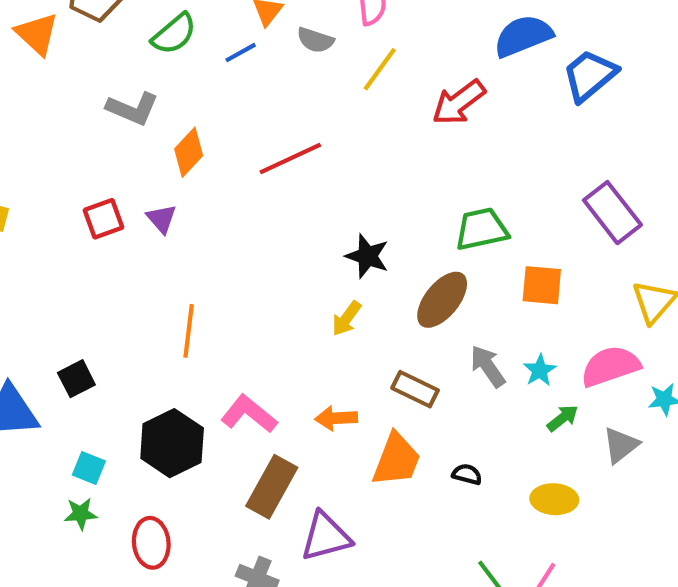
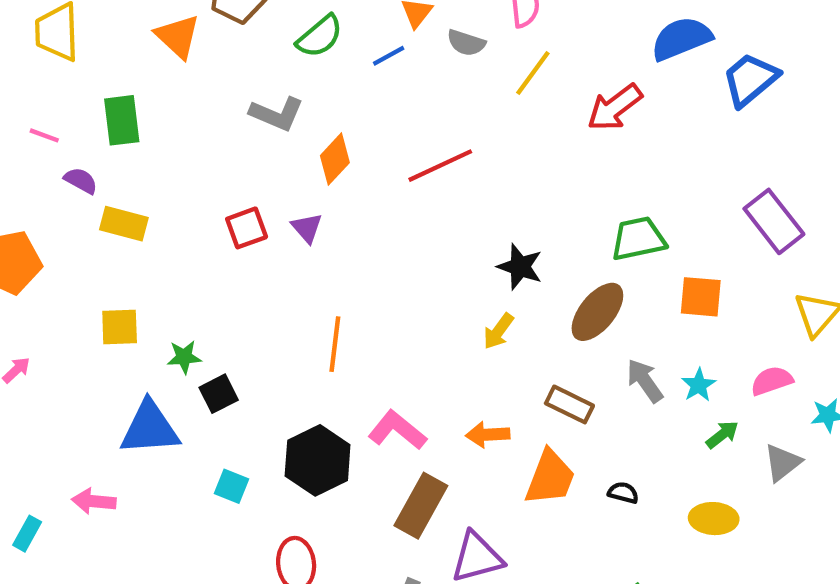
pink semicircle: (610, 366) -> (772, 381), size x0.7
green star: (81, 514) -> (184, 357), moved

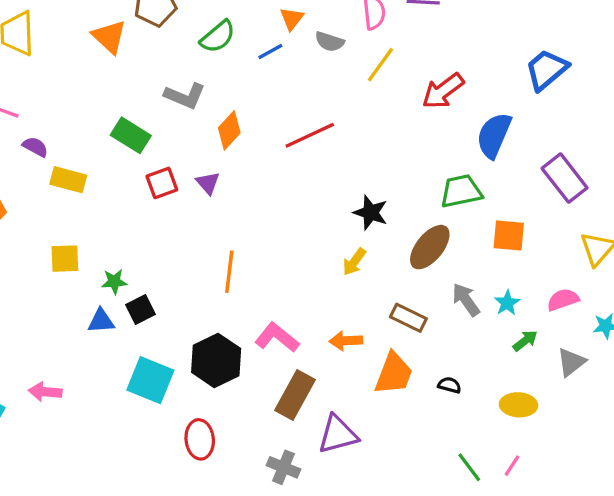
blue semicircle: (681, 39) -> (494, 135), moved, turned -45
green rectangle: (122, 120) -> (131, 135), moved, turned -51
blue triangle: (150, 428) -> (101, 321), moved, size x0.6
cyan square: (232, 486) -> (150, 380), size x1.8

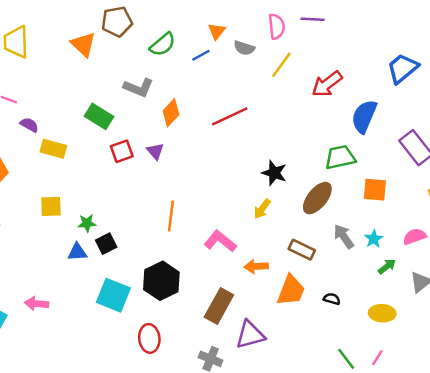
pink L-shape: (277, 337) -> (220, 241), moved

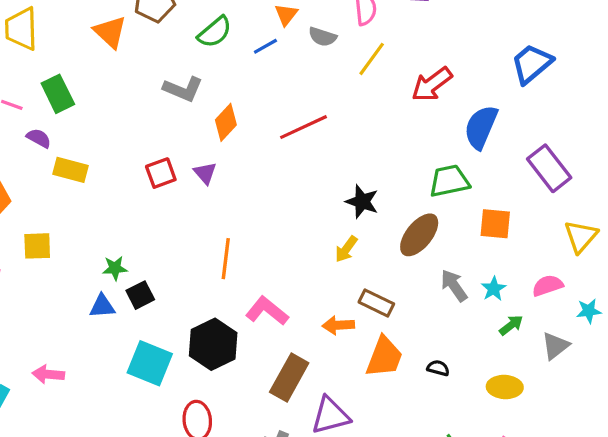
green rectangle: (99, 116) -> (58, 94), moved, turned 32
yellow square: (51, 206) -> (37, 246), moved
pink L-shape: (220, 241) -> (267, 311), moved
brown rectangle: (302, 250) -> (376, 303), moved

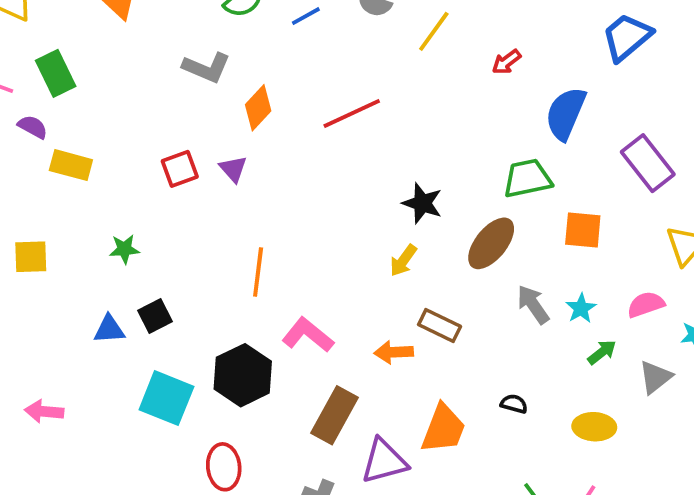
red arrow: (432, 84) -> (506, 62), size x0.6
green star: (115, 268) -> (124, 249), moved
orange trapezoid: (384, 357) -> (443, 429), moved

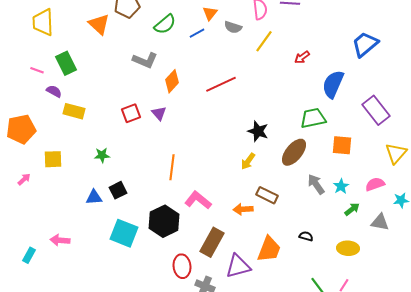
gray triangle: (655, 377) -> (380, 222), turned 48
red ellipse: (224, 467) -> (182, 266), moved

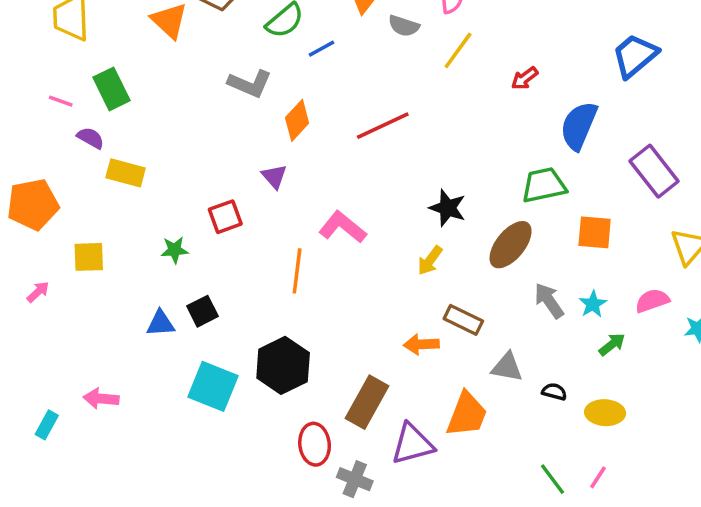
blue line: (197, 33) -> (322, 49), moved
red square: (131, 113) -> (225, 217), moved
pink L-shape: (198, 200) -> (343, 227), moved
gray triangle: (380, 222) -> (507, 367), moved
black semicircle: (306, 236) -> (554, 392), moved

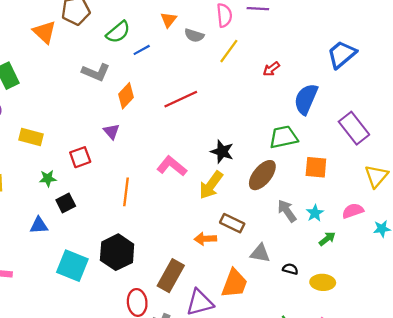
yellow rectangle: (126, 173) -> (31, 137), moved
pink L-shape: (343, 227) -> (172, 166), moved
yellow arrow: (430, 260) -> (211, 185), size x1.5
black square: (203, 311) -> (66, 203), moved

